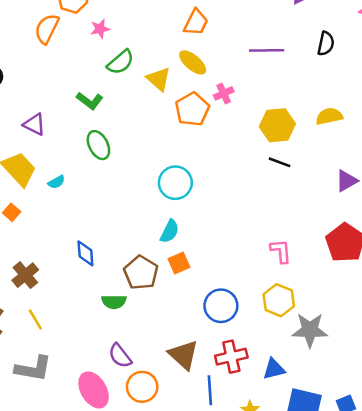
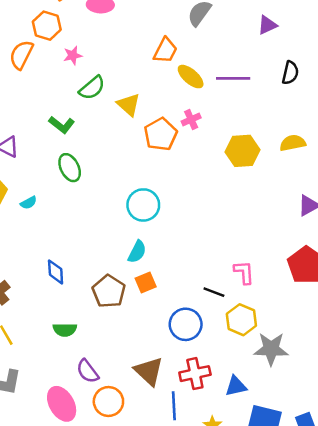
yellow ellipse: (193, 62) -> (191, 77), moved
black line: (280, 162) -> (214, 292), moved
green semicircle: (114, 302) -> (65, 330), moved

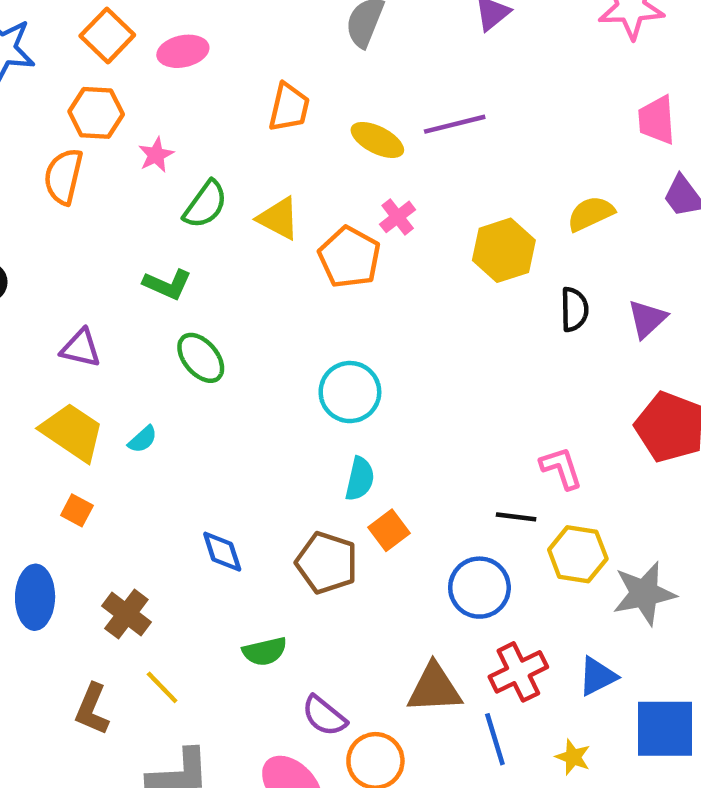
orange trapezoid: (165, 51) -> (289, 107), moved
black semicircle: (290, 73) -> (574, 309), moved
brown triangle: (149, 371) -> (434, 688), turned -32

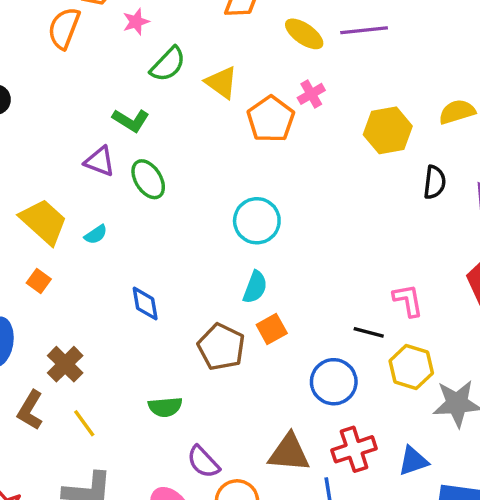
purple triangle: (81, 348) -> (100, 161), moved
blue diamond: (222, 552) -> (145, 304), moved
brown L-shape: (92, 709) -> (30, 410), moved

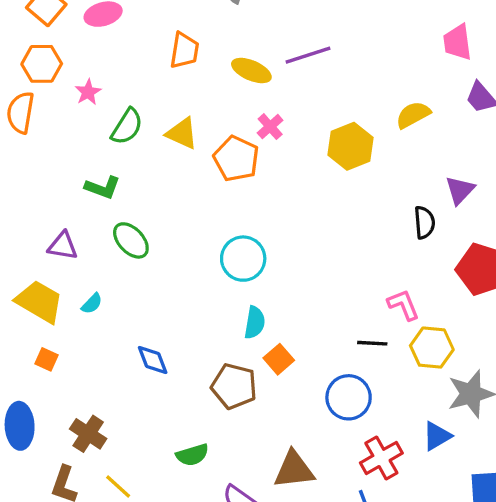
purple triangle: (100, 161) -> (63, 246), moved
black semicircle: (435, 182) -> (424, 222), moved
yellow hexagon: (411, 367) -> (432, 348), moved
brown triangle: (289, 453) -> (294, 470), moved
blue triangle: (413, 461) -> (437, 436), moved

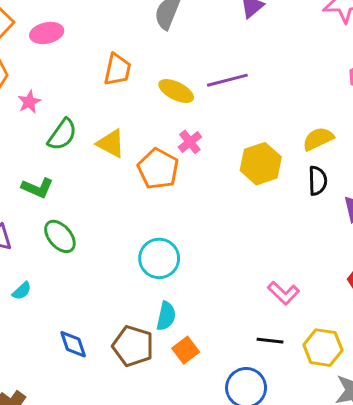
black semicircle: (424, 222) -> (318, 181), moved
pink L-shape: (403, 305) -> (283, 293), moved, turned 152
brown pentagon: (234, 386) -> (133, 346), moved

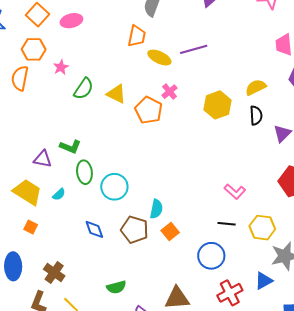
orange trapezoid: (117, 70) -> (137, 36), moved
green L-shape: (37, 188) -> (70, 147), moved
green ellipse: (60, 236) -> (84, 172), moved, turned 35
cyan circle: (159, 258) -> (114, 187), moved

